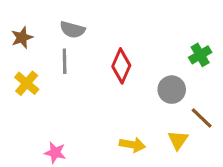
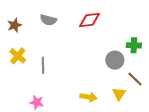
green cross: (200, 55) -> (134, 45), moved, turned 32
gray line: (65, 61) -> (43, 65), moved
red diamond: (121, 66) -> (90, 20), moved, turned 60

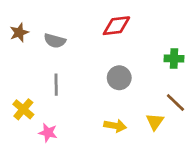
gray semicircle: (48, 20) -> (55, 41), moved
yellow cross: (18, 56) -> (23, 109), moved
gray circle: (115, 60) -> (119, 78), moved

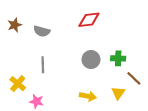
green cross: (174, 59) -> (118, 58), moved

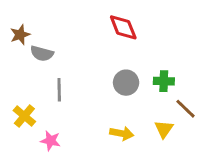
red diamond: (89, 20) -> (123, 27), turned 75
gray semicircle: (42, 31) -> (42, 54), moved

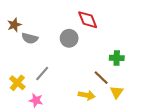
gray circle: (126, 83) -> (69, 38), moved
gray line: (59, 90) -> (42, 73), moved, turned 42
brown line: (186, 109) -> (101, 78), moved

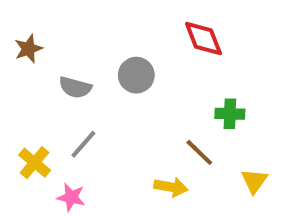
red diamond: (88, 20) -> (203, 38), moved
gray semicircle: (30, 38) -> (75, 87), moved
yellow triangle: (117, 92) -> (254, 181), moved

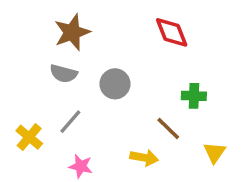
brown star: (28, 49) -> (72, 32), moved, size x1.5
gray circle: (136, 75) -> (115, 84), moved
pink star: (71, 197) -> (81, 166), moved

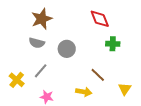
green cross: (194, 96) -> (113, 44), moved

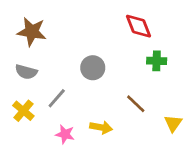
brown star: (42, 19) -> (32, 32), moved, turned 30
gray semicircle: (37, 43) -> (26, 72), moved
yellow arrow: (84, 92) -> (101, 127), moved

